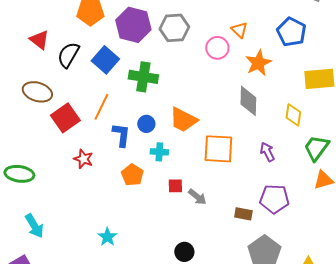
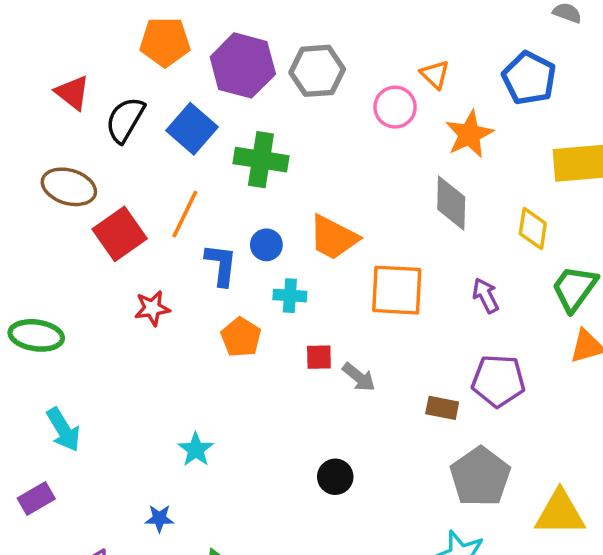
red star: (83, 159) -> (152, 308), turned -30

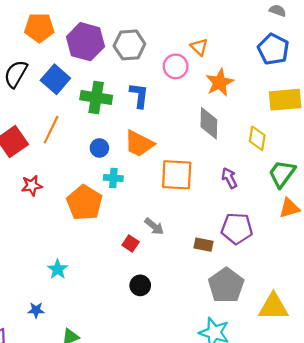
blue pentagon: (529, 78) -> (273, 49), moved
blue L-shape: (221, 265) -> (139, 95), moved
orange pentagon: (241, 337) -> (84, 203), size x1.5
red square: (319, 357) -> (131, 244), moved, turned 35

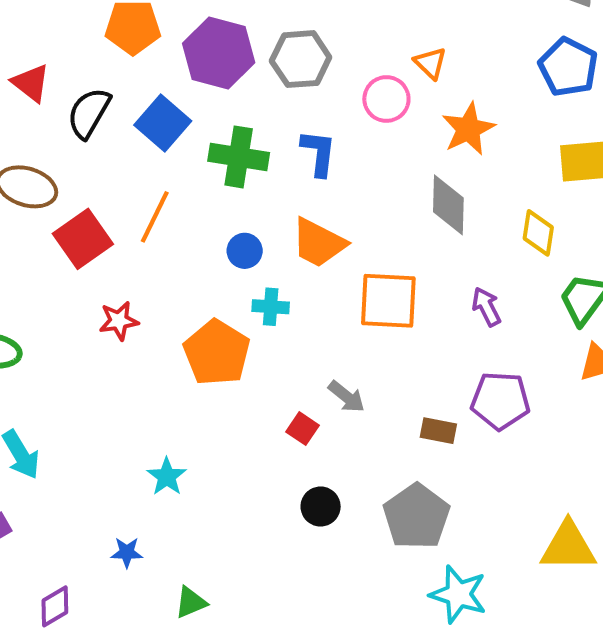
gray pentagon: (226, 285) -> (416, 516), moved

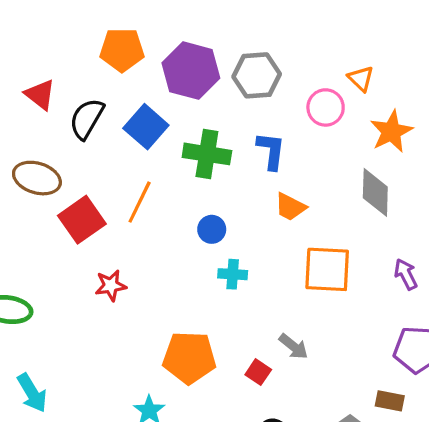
orange trapezoid: (319, 243) -> (290, 207), moved, size x0.7
orange pentagon: (217, 353) -> (189, 358), moved, turned -30
brown rectangle: (438, 431) -> (390, 401), moved

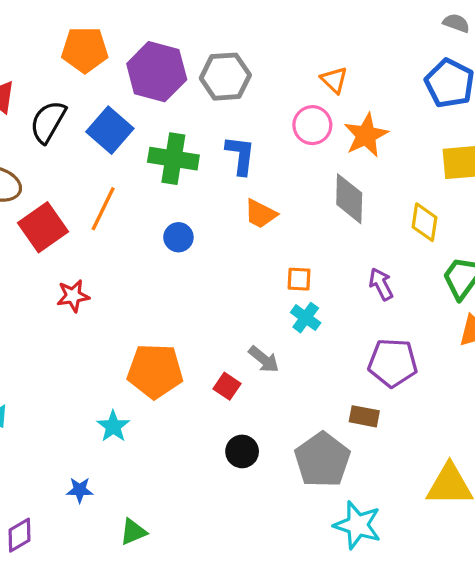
pink circle: (326, 107) -> (312, 125), moved
orange square: (327, 269) -> (299, 279), size x0.5
cyan cross: (233, 274) -> (306, 318), moved, turned 32

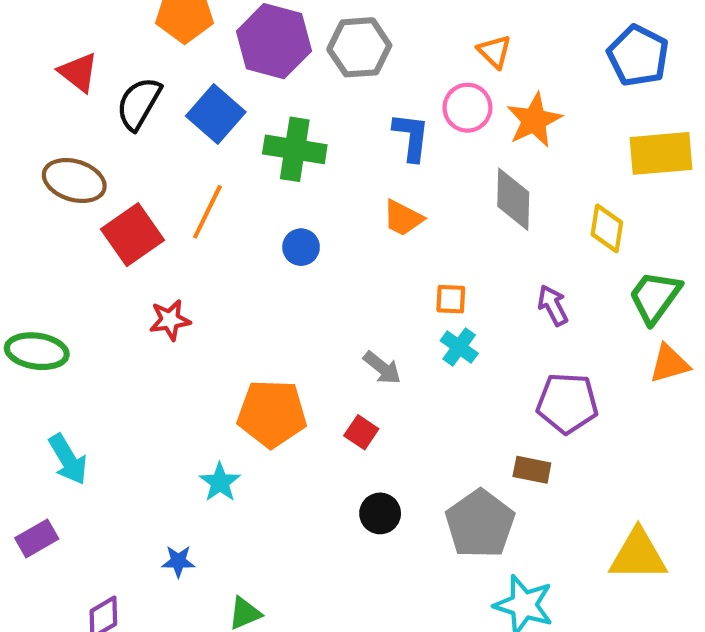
blue L-shape: (240, 155) -> (411, 137), moved
gray arrow: (264, 359) -> (382, 368), moved

